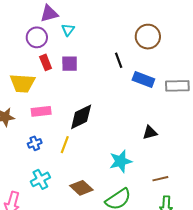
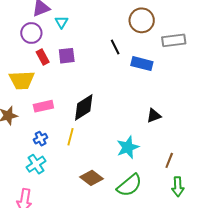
gray rectangle: (177, 86) -> (174, 40), moved
cyan cross: (40, 179) -> (36, 164), moved
brown line: (160, 179) -> (169, 160), turned -49

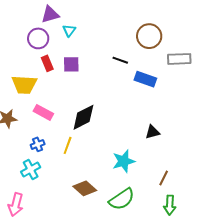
black line: (115, 47) -> (120, 60), turned -49
pink rectangle: (43, 106) -> (43, 112), turned 36

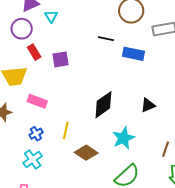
purple square: (71, 64) -> (60, 59), moved
black diamond: (83, 117) -> (103, 105), moved
brown diamond: (85, 188) -> (86, 153), moved

